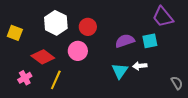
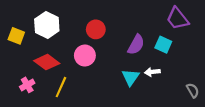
white hexagon: (56, 23) -> (47, 25), moved
purple semicircle: (125, 41) -> (136, 45), turned 138
cyan square: (150, 41) -> (163, 45), turned 35

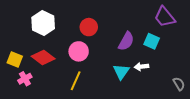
yellow square: (16, 36) -> (15, 59), moved
yellow line: (61, 87) -> (76, 81), moved

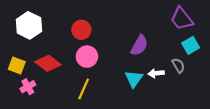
white hexagon: (43, 23) -> (29, 25), moved
red circle: (89, 27) -> (81, 30), moved
cyan square: (152, 41) -> (191, 45), moved, turned 35
gray semicircle: (179, 84) -> (178, 65), moved

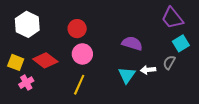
purple semicircle: (139, 45) -> (132, 43), turned -102
gray semicircle: (178, 65) -> (169, 62), turned -120

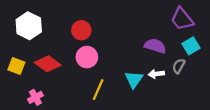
purple semicircle: (132, 43) -> (155, 46), moved
pink cross: (26, 83) -> (35, 97), moved
yellow line: (79, 85) -> (98, 90), moved

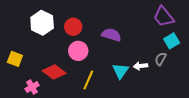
white hexagon: (29, 26) -> (42, 23), moved
purple semicircle: (155, 46) -> (111, 35), moved
red diamond: (48, 64) -> (54, 72), moved

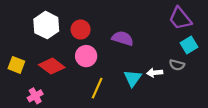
gray semicircle: (161, 59) -> (177, 65), turned -104
red diamond: (54, 72) -> (52, 66), moved

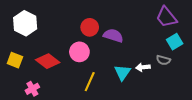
white hexagon: (46, 25) -> (25, 23), moved
red circle: (81, 30) -> (90, 27), moved

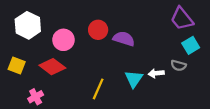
pink circle: (79, 52) -> (63, 40), moved

